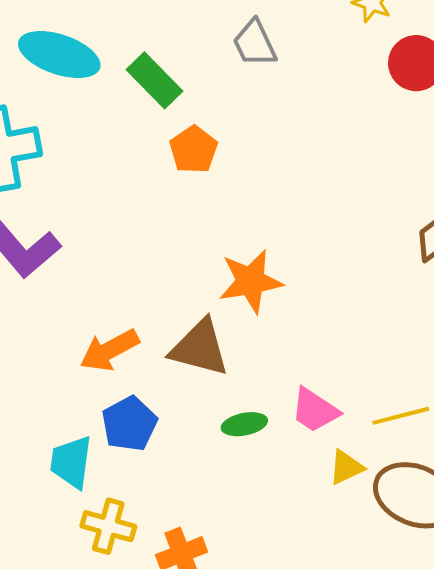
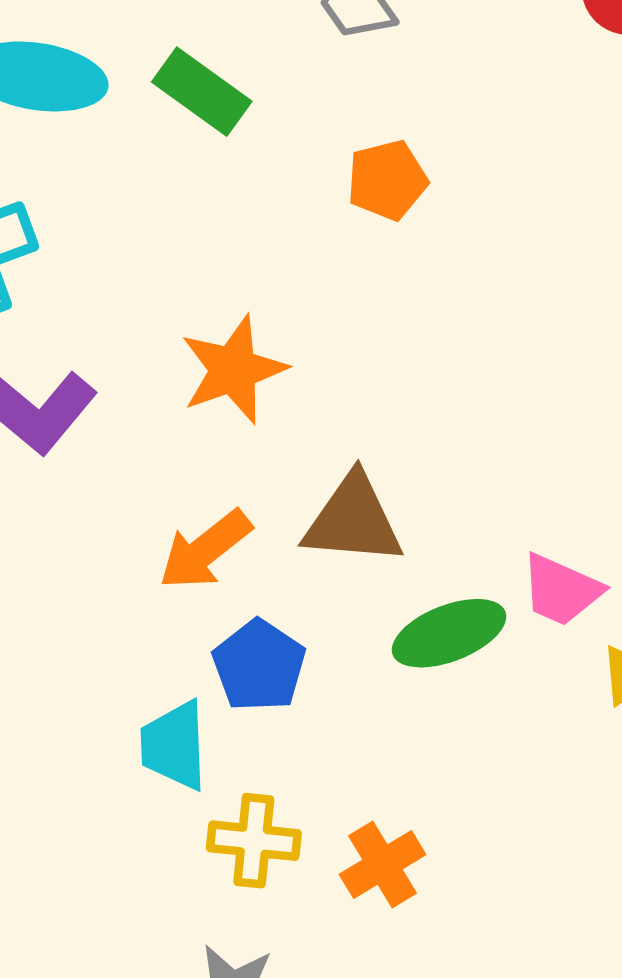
orange pentagon: (194, 150) -> (387, 180), moved, turned 30
orange star: (251, 281) -> (233, 370), moved
green ellipse: (244, 424) -> (449, 633), size x1.5

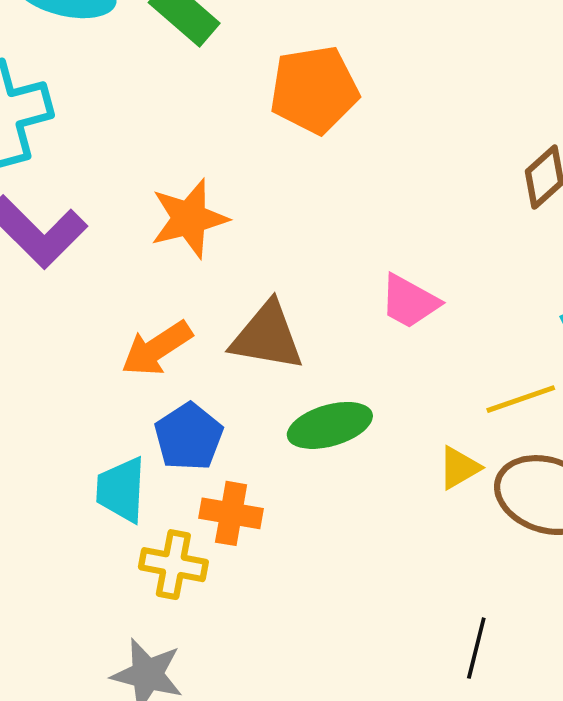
orange pentagon: (387, 180) -> (314, 90), size x1.5
pink trapezoid: (561, 590) -> (409, 302), moved
orange cross: (383, 864) -> (231, 513), moved, turned 36

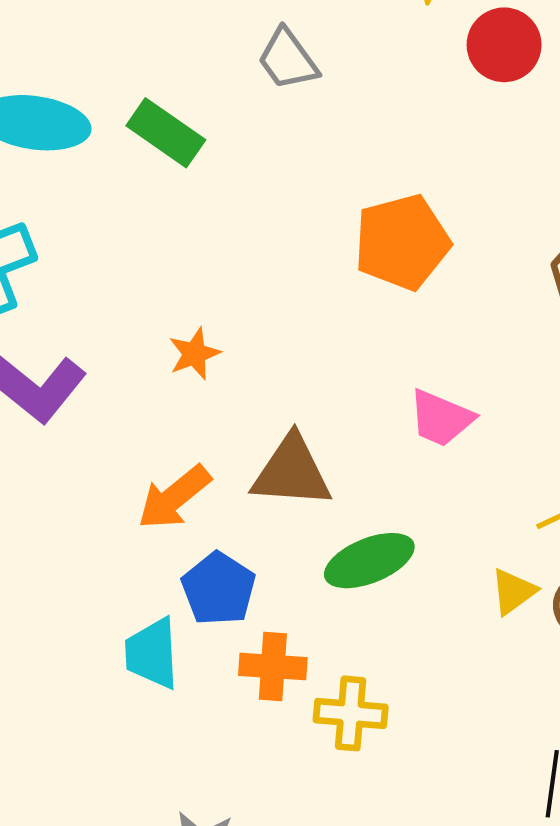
orange pentagon: (314, 90) -> (402, 242), moved
orange star: (189, 219) -> (194, 354), size x0.6
yellow cross: (173, 565) -> (351, 713), moved

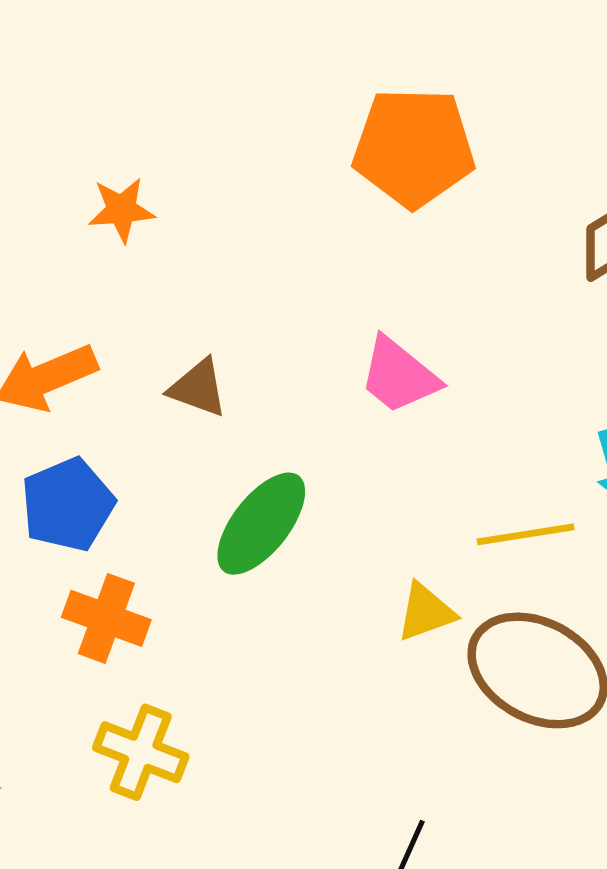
brown triangle: (292, 472) -> (198, 388), size x0.6
green ellipse: (369, 561) -> (261, 524), turned -46
yellow cross: (351, 713) -> (141, 752), moved

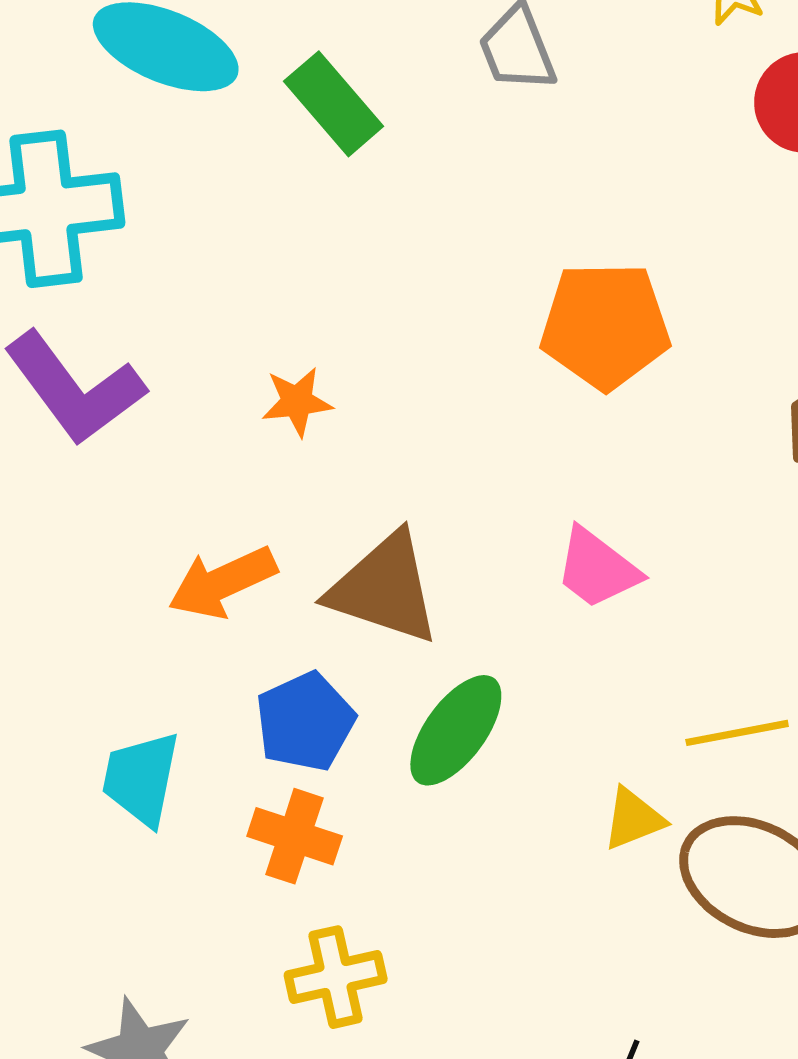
brown triangle: (198, 388) -> (384, 588), size x1.8
blue pentagon: (68, 505) -> (305, 722), moved
yellow cross: (141, 752) -> (336, 977), turned -32

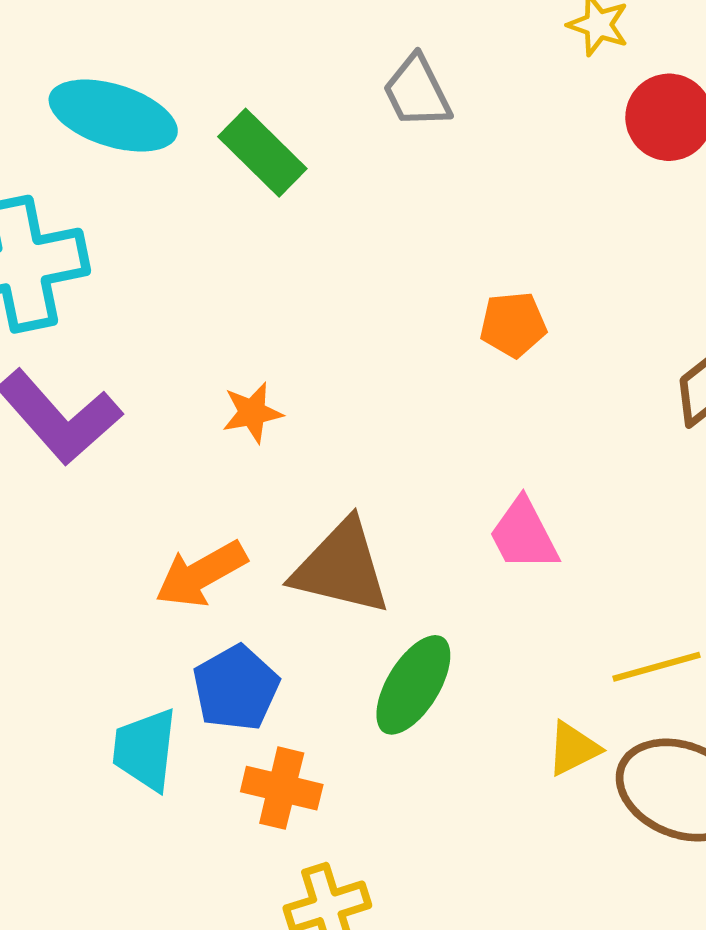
orange pentagon: (605, 326) -> (513, 325), size x0.6
pink trapezoid: (597, 568) -> (524, 535), turned 30
blue pentagon: (305, 722) -> (236, 688), moved

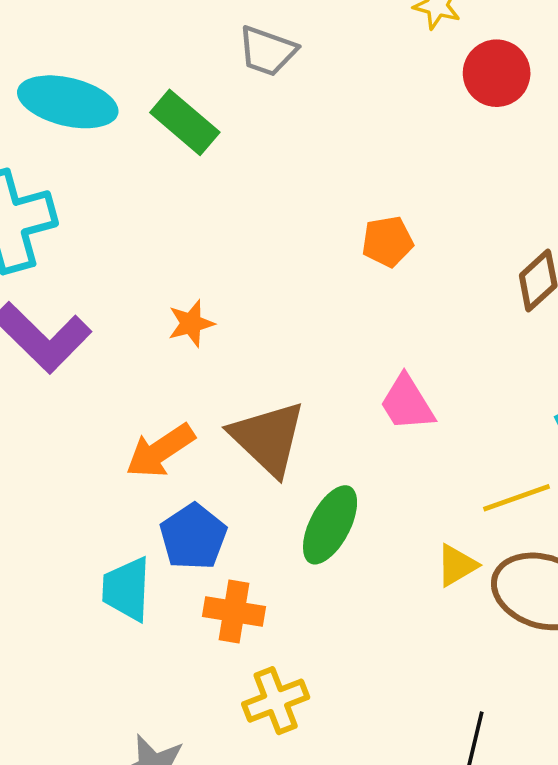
gray trapezoid: (417, 92) -> (267, 51), moved, turned -40
brown triangle: (341, 567) -> (268, 438), turned 34

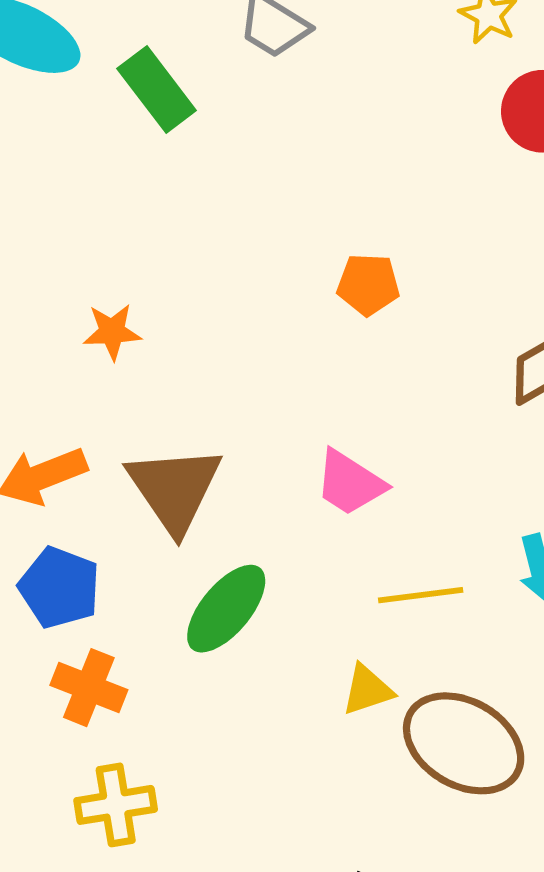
pink trapezoid: (407, 403) -> (350, 483), turned -38
yellow line: (517, 498) -> (421, 595), moved
blue pentagon: (193, 537) -> (59, 588), turned -30

